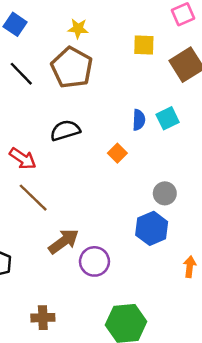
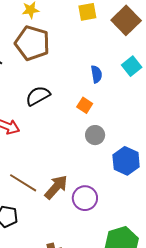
cyan square: (168, 118) -> (132, 66), moved
gray circle: (165, 193) -> (95, 135), moved
brown line: (33, 198) -> (23, 183), moved

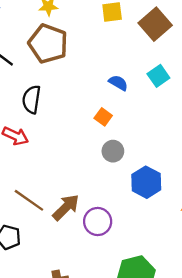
blue semicircle: (96, 74) -> (118, 83), turned -54
black semicircle: (38, 96) -> (31, 99), moved, turned -55

